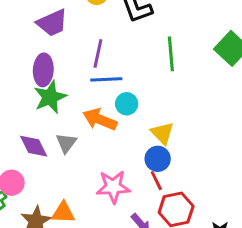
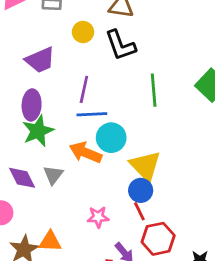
cyan circle: (127, 104) -> (111, 138), size x1.4
yellow triangle: (162, 133) -> (145, 166), size x1.4
pink star: (113, 187) -> (98, 217), size x0.7

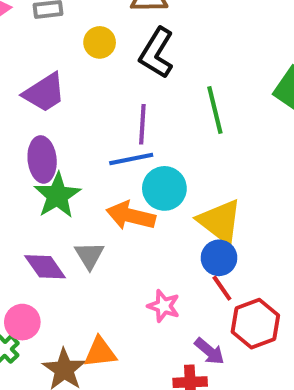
black L-shape: (120, 45) -> (157, 53), turned 60
purple line: (84, 89) -> (142, 124), moved
pink star: (98, 217) -> (164, 306), turned 30

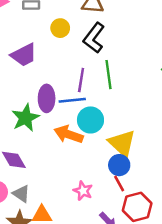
green line: (215, 110) -> (108, 75), moved
purple ellipse: (42, 159) -> (47, 98), moved
gray triangle: (89, 255) -> (21, 194), moved, turned -30

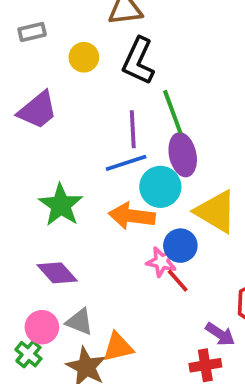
purple ellipse: (47, 98) -> (183, 155), moved
blue circle: (119, 165) -> (180, 246), moved
red line: (119, 184) -> (178, 281), moved
pink star: (83, 191) -> (162, 262), moved

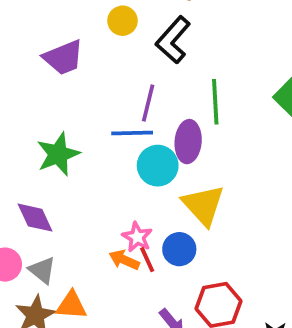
green line: (173, 112) -> (215, 102), moved
orange arrow: (132, 216) -> (124, 260), moved, size x0.7
blue circle: (180, 246) -> (179, 249), moved

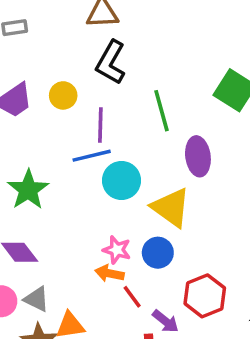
yellow circle: (122, 21) -> (63, 95), moved
purple ellipse: (188, 142) -> (198, 156), moved
red line: (147, 260) -> (132, 297), moved

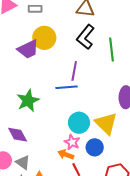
yellow circle: (63, 95) -> (44, 38), moved, size x1.5
green line: (162, 111) -> (111, 50), moved
cyan circle: (121, 180) -> (79, 123), moved

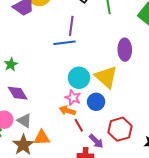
green star: (28, 101) -> (11, 64), moved, size x0.6

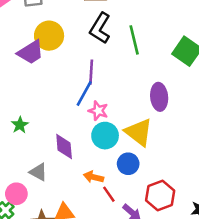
blue line: (64, 43) -> (84, 94), turned -50
purple diamond: (18, 93) -> (64, 146), moved, turned 30
pink star: (73, 98) -> (98, 111), moved
gray triangle: (24, 121) -> (38, 172), moved

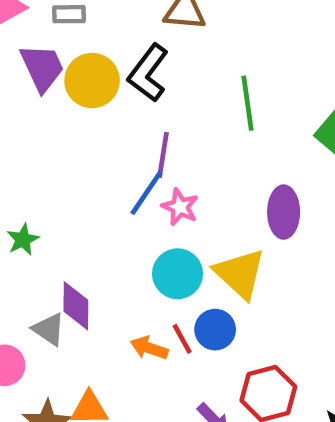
black L-shape: (100, 28) -> (148, 73), moved
purple trapezoid: (31, 52) -> (42, 68), moved, turned -88
pink star: (98, 111) -> (180, 207), moved
purple diamond: (64, 146) -> (76, 306), moved
red line: (109, 194) -> (182, 339), moved

